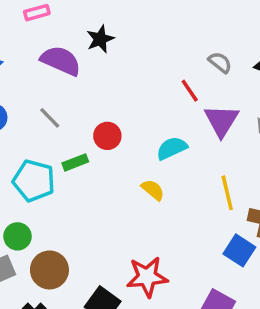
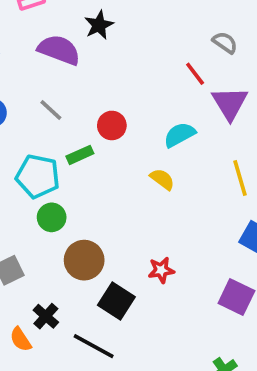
green circle: (18, 236) -> (52, 217), moved
brown circle: (49, 270) -> (84, 260), moved
red star: (147, 277) -> (161, 270), size x0.6

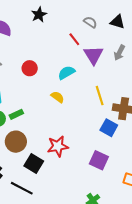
black star: (99, 25) -> (39, 15), moved
green rectangle: (80, 155) -> (16, 114), moved
red star: (161, 270) -> (58, 146), size x1.5

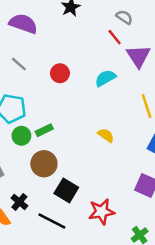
gray semicircle: (90, 22) -> (124, 17), moved
yellow semicircle: (58, 97) -> (106, 135), moved
red star: (58, 146) -> (102, 212), moved

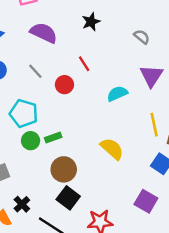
red line: (115, 37) -> (84, 64), moved
red circle: (60, 73) -> (64, 85), moved
yellow semicircle: (106, 135) -> (112, 149), size x1.5
brown circle: (44, 164) -> (64, 169), moved

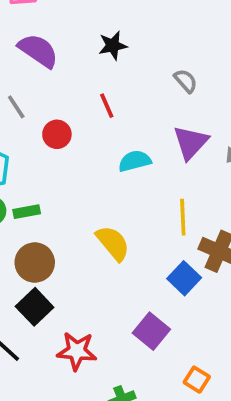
red line: (84, 64) -> (107, 106), moved

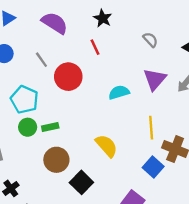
black star: (113, 46) -> (103, 18), turned -30
red line: (107, 106) -> (95, 47), moved
red circle: (57, 134) -> (68, 77), size x1.5
black square: (35, 307) -> (81, 182), moved

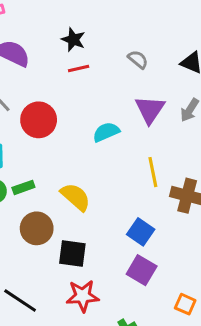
red line: (95, 47) -> (79, 68), moved, turned -70
yellow semicircle: (107, 146) -> (76, 197), moved
blue square: (153, 167) -> (141, 232), moved
black square: (81, 182) -> (72, 253), turned -30

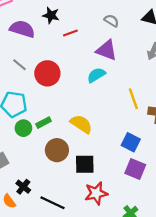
black star: (73, 40) -> (51, 15), moved
purple triangle: (150, 110) -> (106, 50), moved, turned -35

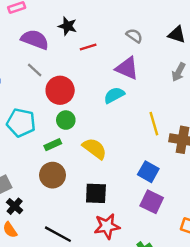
gray line: (19, 65) -> (35, 70), moved
green circle: (23, 128) -> (66, 120), moved
brown circle: (57, 150) -> (53, 175), moved
black cross: (23, 187) -> (15, 206), moved

